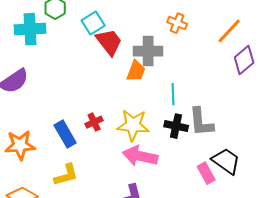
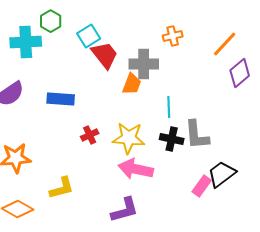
orange cross: (177, 23) -> (173, 36), turned -36
blue rectangle: (65, 134) -> (61, 99), moved, turned -56
black trapezoid: (226, 161) -> (222, 174), turned -72
pink rectangle: (206, 173) -> (202, 186), turned 65

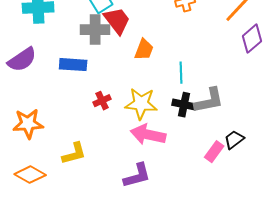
gray cross: (144, 64) -> (95, 30), moved
gray L-shape: (197, 135) -> (209, 101), turned -96
black trapezoid: (222, 174) -> (234, 140), size x0.7

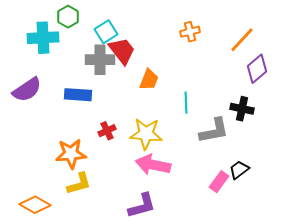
black cross: (184, 105) -> (242, 109), moved
orange star: (28, 124) -> (71, 154), moved

